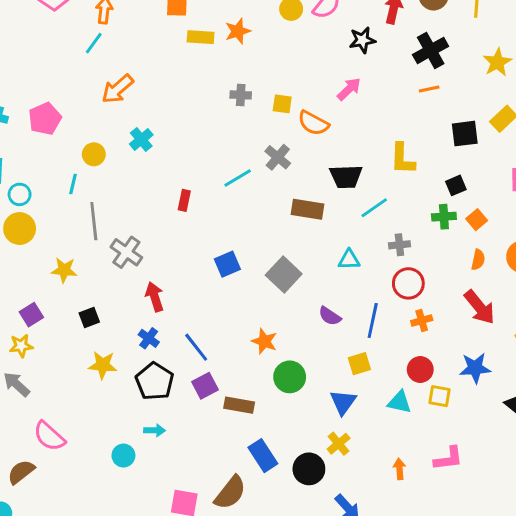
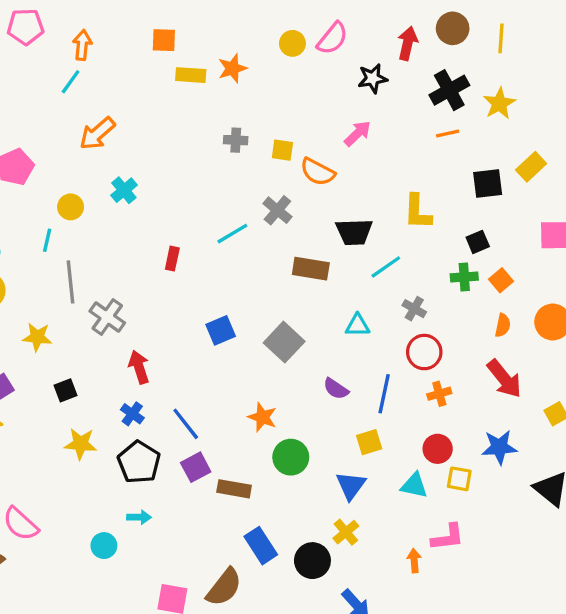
yellow star: (497, 62) -> (499, 103), moved
gray cross: (399, 245) -> (414, 309), turned 36
pink L-shape: (448, 459) -> (448, 537), moved

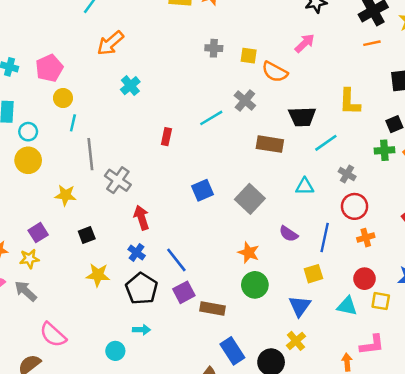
yellow circle: (71, 207) -> (63, 98), moved
orange star: (262, 417) -> (249, 252), moved

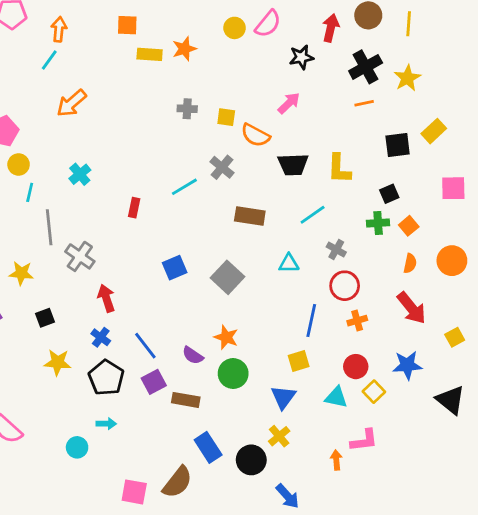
cyan cross: (130, 86) -> (80, 174), moved
black trapezoid: (302, 117) -> (293, 164), moved
purple semicircle: (289, 234) -> (193, 355), moved
yellow square: (381, 301) -> (374, 392), turned 36

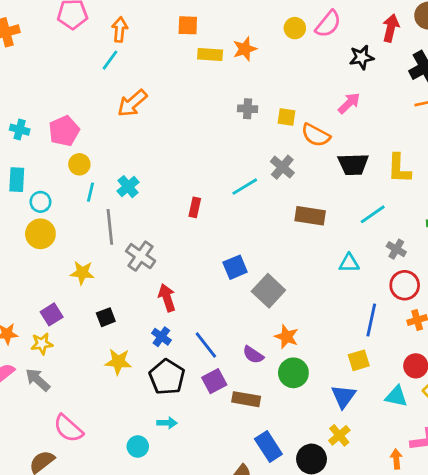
cyan cross: (80, 174) -> (128, 187), moved
gray square: (228, 277) -> (268, 291), moved

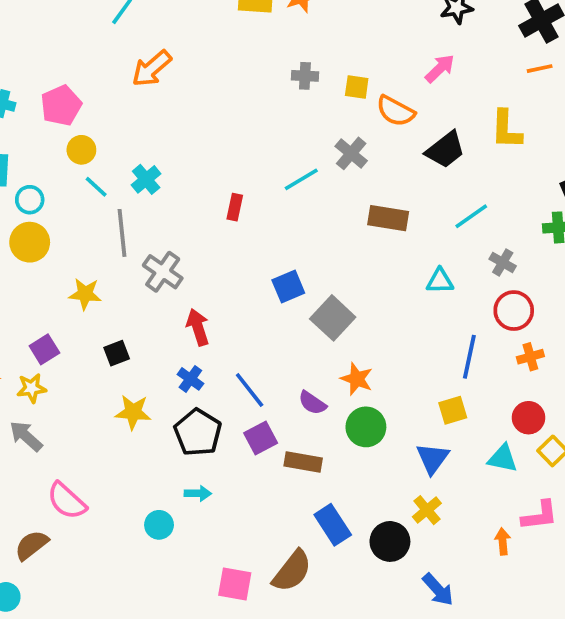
black trapezoid: (353, 164) -> (445, 150), turned -36
yellow L-shape: (399, 168) -> (506, 129), moved
cyan line: (90, 192) -> (96, 187), turned -60

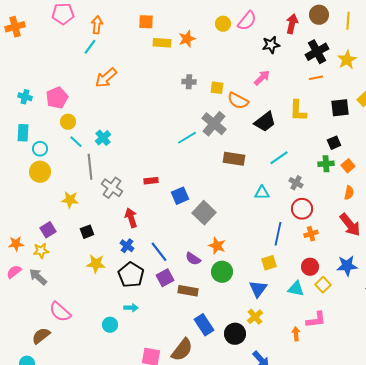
gray cross: (351, 153) -> (214, 124), size x1.4
red rectangle: (235, 207) -> (151, 181), moved, turned 72

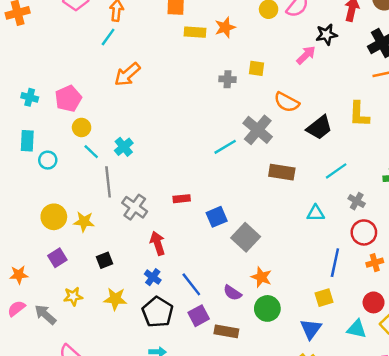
pink arrow: (262, 78) -> (306, 55), moved
yellow square: (217, 88) -> (256, 68), moved
yellow circle: (40, 172) -> (54, 217), moved
yellow star: (41, 251) -> (73, 296), moved

